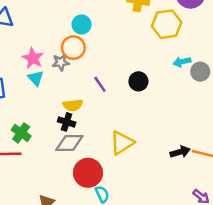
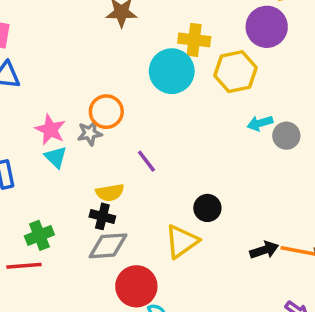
cyan circle: (82, 24) -> (172, 71), moved, size x1.6
black circle: (138, 81) -> (207, 208), moved
green cross: (21, 133) -> (39, 235), turned 36

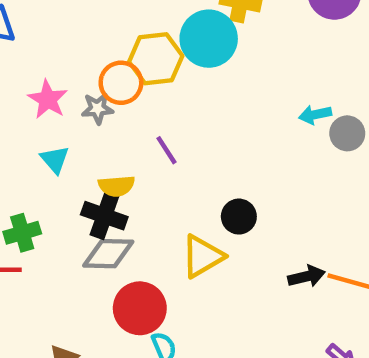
yellow hexagon: (235, 72) -> (156, 59), moved
cyan triangle: (56, 157) -> (55, 160), moved
black cross: (102, 216) -> (104, 216), size x1.4

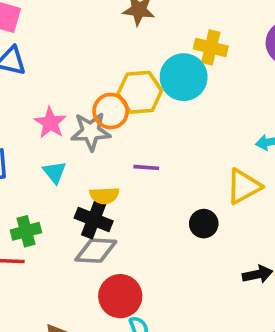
gray star: (97, 108) -> (91, 131), size x1.5
purple line: (166, 150) -> (146, 167), turned -55
yellow triangle: (202, 256) -> (244, 186), moved

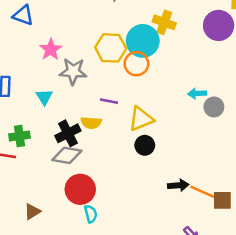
orange circle: (111, 111) -> (136, 64), moved
pink star: (50, 123) -> (51, 49), moved
yellow triangle: (244, 186) -> (141, 119), moved
yellow semicircle: (104, 195) -> (91, 123), moved
black cross: (94, 219) -> (68, 133), turned 35

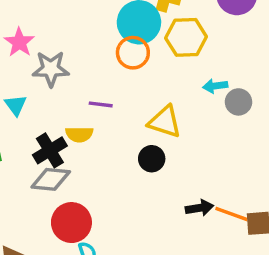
yellow hexagon: (111, 48) -> (186, 37), moved
yellow triangle: (141, 119) -> (165, 122), moved, turned 44

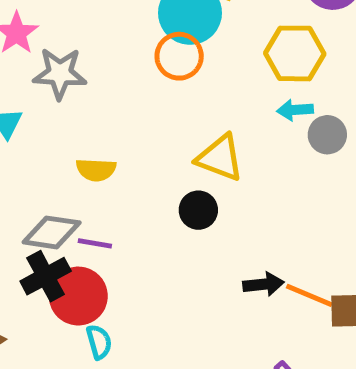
yellow hexagon: (186, 37) -> (295, 53), moved
purple line: (101, 104) -> (95, 243), moved
black cross: (50, 150) -> (46, 276), moved

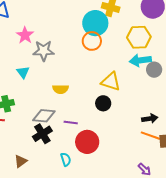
cyan arrow: (295, 110) -> (140, 60), size x1.5
purple line: (95, 243) -> (71, 122), moved
black arrow: (263, 284) -> (150, 119), moved
red circle: (78, 296) -> (87, 142), moved

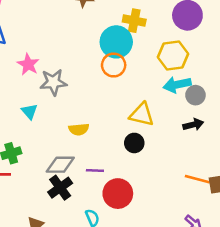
black arrow: (150, 119) -> (193, 125), moved

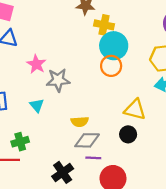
yellow cross: (134, 21) -> (104, 25), moved
gray diamond: (60, 165) -> (87, 140), moved

